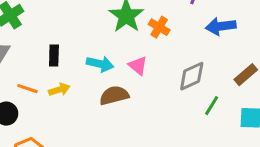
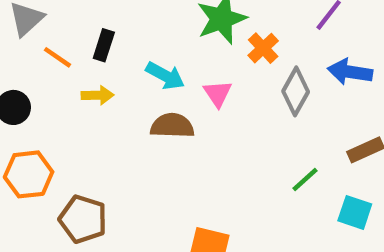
gray diamond: (192, 76) -> (296, 91), moved, turned -52
orange line: (28, 89) -> (57, 57), moved

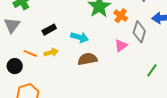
black rectangle: (104, 45) -> (49, 30), turned 56
orange line: (57, 57) -> (30, 53), moved
pink triangle: (218, 94) -> (121, 46), moved, turned 40

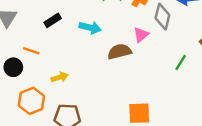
yellow arrow: (51, 53) -> (60, 77), moved
brown semicircle: (87, 59) -> (119, 52), moved

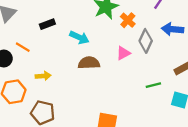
brown semicircle: (119, 52) -> (89, 63), moved
green line: (181, 62) -> (153, 85), turned 32

